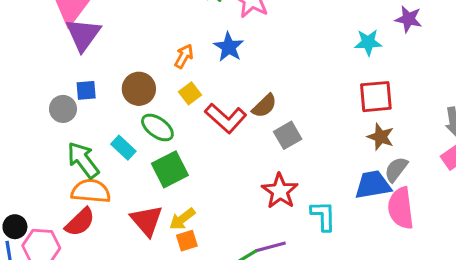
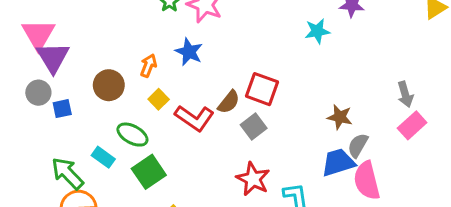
brown circle: (139, 89) -> (109, 85), moved
red square: (376, 97) -> (262, 89), moved, turned 32
gray circle: (63, 109) -> (38, 93), moved

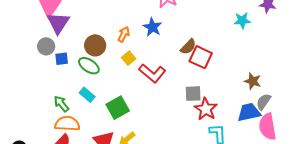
brown semicircle: (229, 102) -> (188, 47), moved
gray square: (254, 127) -> (193, 94), moved, turned 30
green ellipse: (132, 135) -> (89, 66), moved
green arrow: (68, 173) -> (61, 104), size x0.7
red star: (253, 179) -> (206, 109), moved

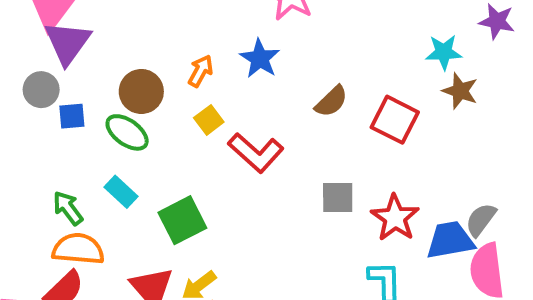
red square: (201, 57) -> (395, 120), moved
brown star: (253, 81) -> (460, 91), moved
red star: (206, 109) -> (395, 218), moved

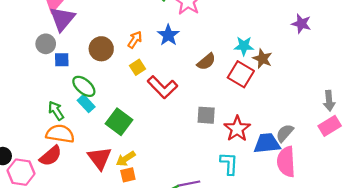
cyan star: (444, 52) -> (244, 46), moved
brown star: (460, 91) -> (262, 59), moved
green ellipse: (127, 132) -> (84, 86), moved
green square: (182, 220) -> (119, 122), turned -30

